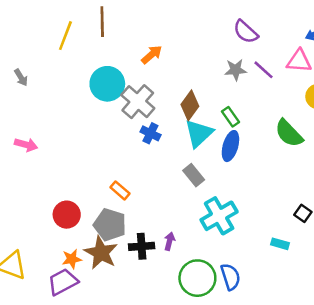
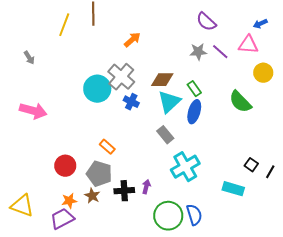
cyan circle: (107, 84) -> (97, 89), moved
brown diamond: (190, 105) -> (162, 80), turned 55
pink arrow: (26, 145) -> (33, 111), size x1.5
cyan rectangle: (280, 244) -> (233, 189), size x1.5
brown star: (101, 253) -> (92, 196), size x0.6

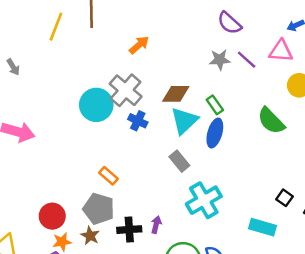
red circle: (65, 166) -> (52, 216), moved

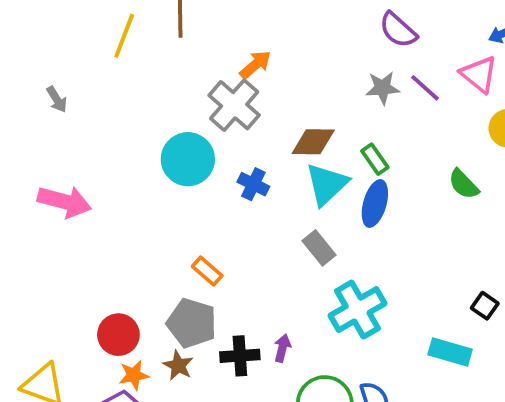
pink triangle: (281, 51) -> (479, 74), turned 35
gray cross: (126, 90) -> (234, 105), moved
green semicircle: (271, 121) -> (464, 184), size x0.7

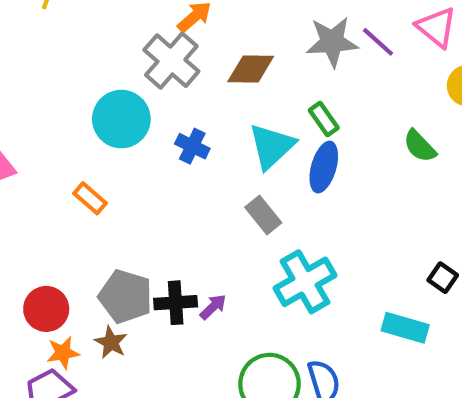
gray star: (383, 88) -> (332, 42), size x1.4
brown diamond: (313, 142) -> (251, 69), moved
orange rectangle: (207, 271) -> (90, 198), moved
purple arrow: (282, 348) -> (213, 307), moved, turned 32
black cross: (240, 356) -> (176, 303), moved

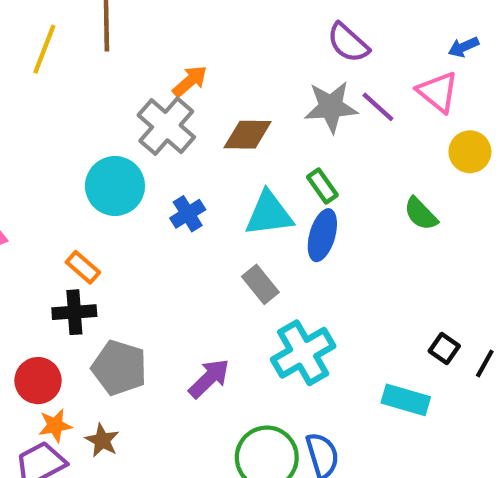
blue cross: (192, 146) -> (188, 214), turned 32
cyan triangle: (272, 146) -> (269, 214), turned 36
black cross: (176, 303) -> (74, 312), moved
purple arrow: (213, 307) -> (209, 378), size x1.5
brown star: (111, 342) -> (102, 440), moved

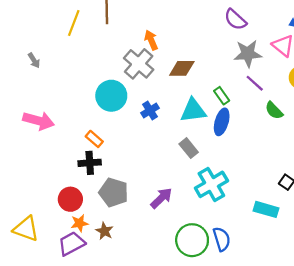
orange arrow: (190, 81) -> (151, 40), turned -72
gray star: (331, 107) -> (248, 54), moved
purple line: (378, 107) -> (255, 83), moved

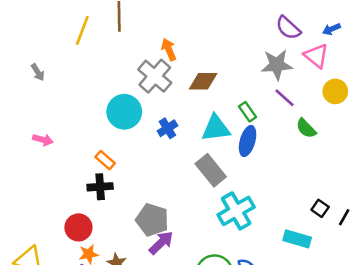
purple semicircle: (235, 20) -> (288, 28), moved
pink arrow: (39, 121) -> (43, 140), size x0.6
gray rectangle: (189, 148) -> (211, 170), size x1.4
gray pentagon: (114, 192) -> (152, 220), moved
purple arrow: (161, 198) -> (161, 243), moved

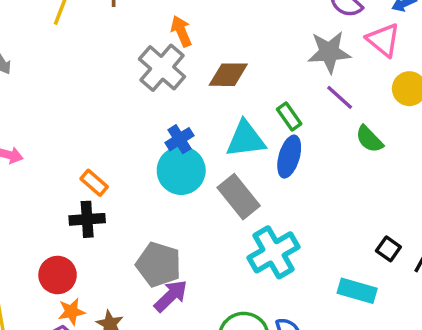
cyan circle: (124, 112) -> (181, 171), moved

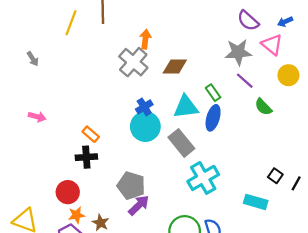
orange arrow: (181, 31) -> (145, 39), turned 30

